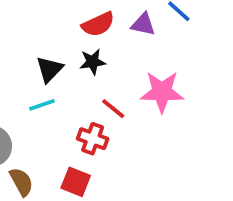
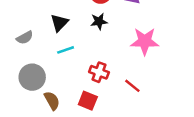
black triangle: (49, 69) -> (59, 23), moved
red line: (113, 109) -> (132, 86), moved

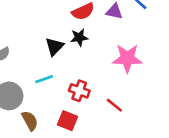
black triangle: (59, 23) -> (54, 47), moved
cyan line: (66, 50) -> (44, 79), moved

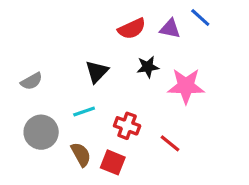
black star: (79, 37) -> (148, 67), moved
brown semicircle: (30, 121) -> (81, 154), moved

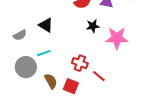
black triangle: (97, 72) -> (46, 25), moved, turned -42
cyan line: (84, 111) -> (44, 53), moved
red line: (170, 143) -> (99, 76), moved

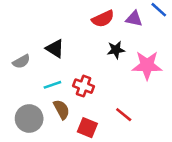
red cross: (80, 63) -> (84, 86), moved
gray circle: (26, 67) -> (29, 119), moved
brown semicircle: (51, 81) -> (61, 109), moved

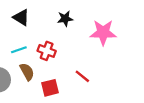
black star: (116, 50) -> (65, 19), moved
red square: (87, 128) -> (50, 88), turned -36

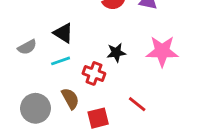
black star: (65, 19) -> (116, 53), moved
cyan line: (19, 50) -> (61, 61), moved

